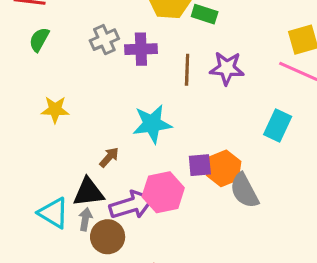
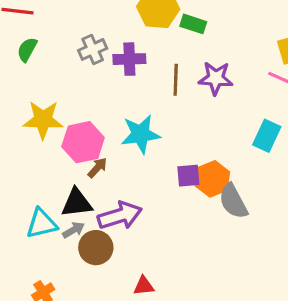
yellow star: (55, 110) -> (43, 120), size x1.4
pink hexagon: (163, 192) -> (83, 142), moved
cyan triangle: (53, 213) -> (41, 224), turned -44
gray arrow: (85, 219) -> (73, 230), turned 50

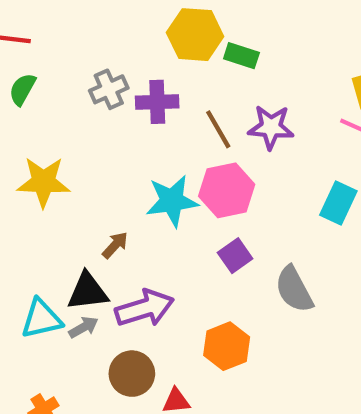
brown line: (176, 80) -> (218, 129), turned -32
pink hexagon: (83, 142) -> (227, 190), moved
purple square: (188, 176) -> (235, 256), turned -30
orange hexagon: (212, 179) -> (227, 346), moved
brown circle: (96, 248) -> (132, 374), moved

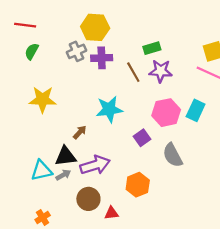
yellow hexagon: (195, 35) -> (95, 27), moved
green rectangle: (241, 56) -> (152, 48), moved, turned -35
pink hexagon: (227, 190) -> (166, 113), moved

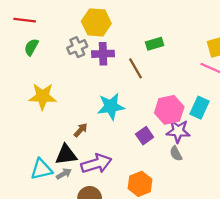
purple star: (161, 71) -> (178, 131), moved
gray semicircle: (173, 155) -> (176, 154), size x0.6

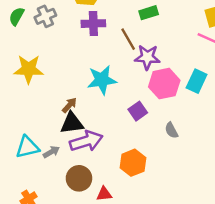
gray cross: (77, 47) -> (45, 16), moved
purple star: (178, 131) -> (147, 57), moved
black triangle: (66, 155) -> (72, 123), moved

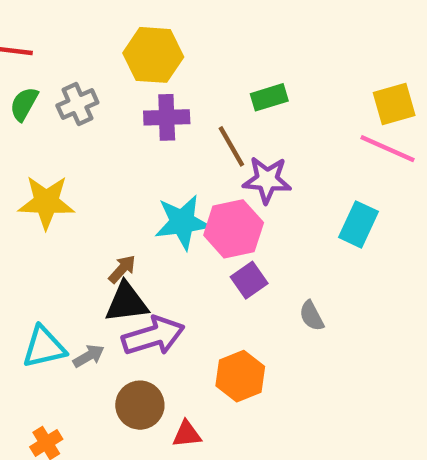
pink hexagon: (164, 84) -> (234, 229), moved

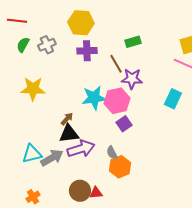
gray semicircle: (312, 316) -> (112, 153), moved
gray arrow: (89, 356) -> (52, 158), size x1.6
brown circle: (140, 405) -> (80, 191), moved

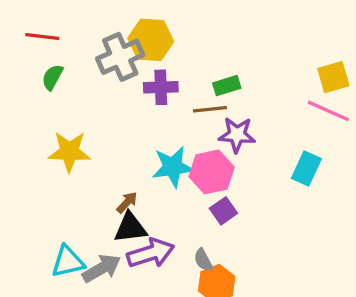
green rectangle: (133, 42) -> (227, 86), moved
gray cross: (47, 45) -> (120, 57), moved, size x1.5
brown line: (116, 64) -> (210, 109), turned -66

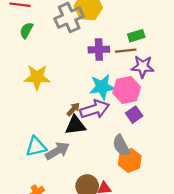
purple cross: (161, 87) -> (99, 50), moved
purple arrow: (151, 253) -> (95, 109), moved
gray semicircle: (203, 260) -> (121, 146), size x1.5

